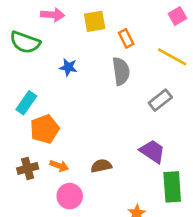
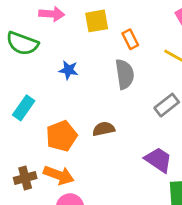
orange pentagon: (45, 129) -> (62, 136), moved
orange arrow: (59, 166) -> (59, 175), size x1.5
brown semicircle: (101, 166) -> (104, 129), moved

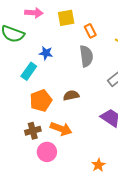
cyan rectangle: (24, 108) -> (29, 71), moved
orange arrow: (59, 175) -> (61, 129), moved
brown cross: (25, 178) -> (33, 131), moved

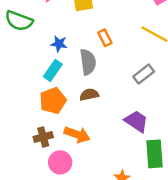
orange rectangle: (90, 31) -> (105, 38), moved
gray semicircle: (86, 56) -> (88, 62), moved
cyan rectangle: (29, 71) -> (53, 70), moved

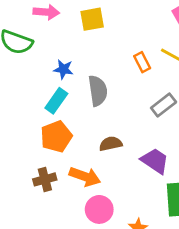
orange rectangle: (105, 38) -> (142, 62), moved
brown semicircle: (89, 95) -> (111, 144), moved
pink circle: (60, 162) -> (99, 209), moved

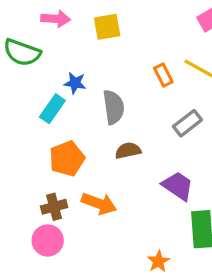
cyan rectangle: (56, 101) -> (52, 109), moved
brown semicircle: (111, 144) -> (128, 151), moved
pink circle: (99, 209) -> (48, 240), moved

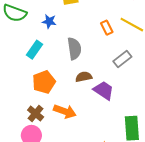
blue star: (75, 83) -> (49, 21), moved
purple trapezoid: (178, 186) -> (104, 90), moved
brown cross: (54, 207) -> (36, 113), turned -35

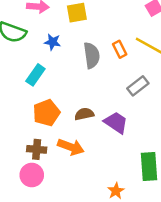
gray semicircle: (74, 49) -> (92, 55), moved
brown semicircle: (84, 77) -> (84, 114), moved
brown cross: (36, 113) -> (37, 149), turned -35

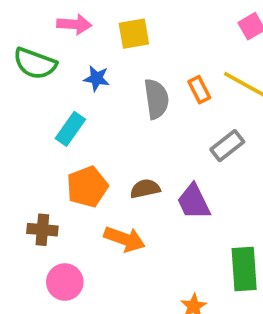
purple trapezoid: (116, 123) -> (194, 202), turned -150
brown cross: (37, 149) -> (42, 230), moved

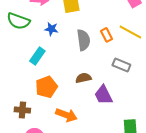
gray rectangle: (227, 146) -> (121, 65), turned 60
brown semicircle: (145, 189) -> (83, 78), moved

